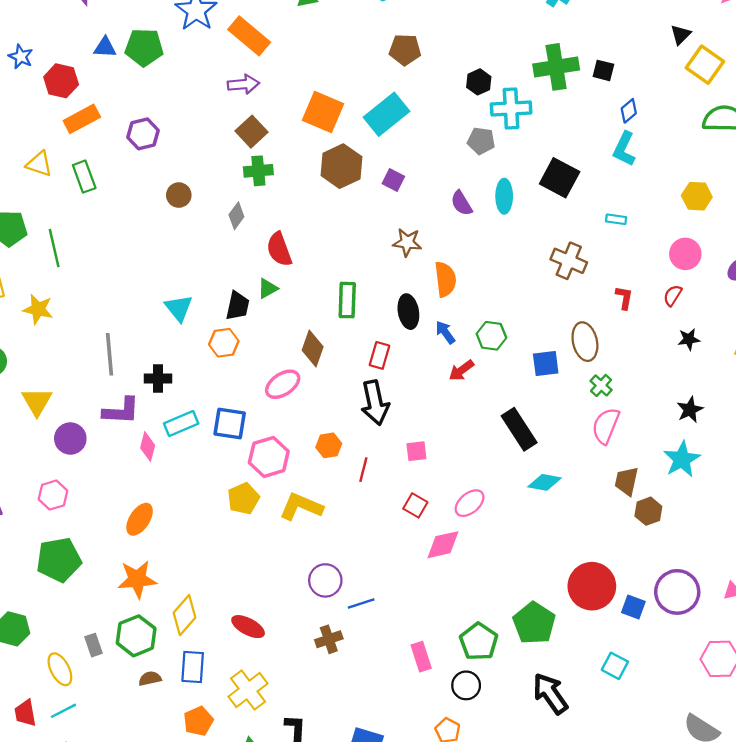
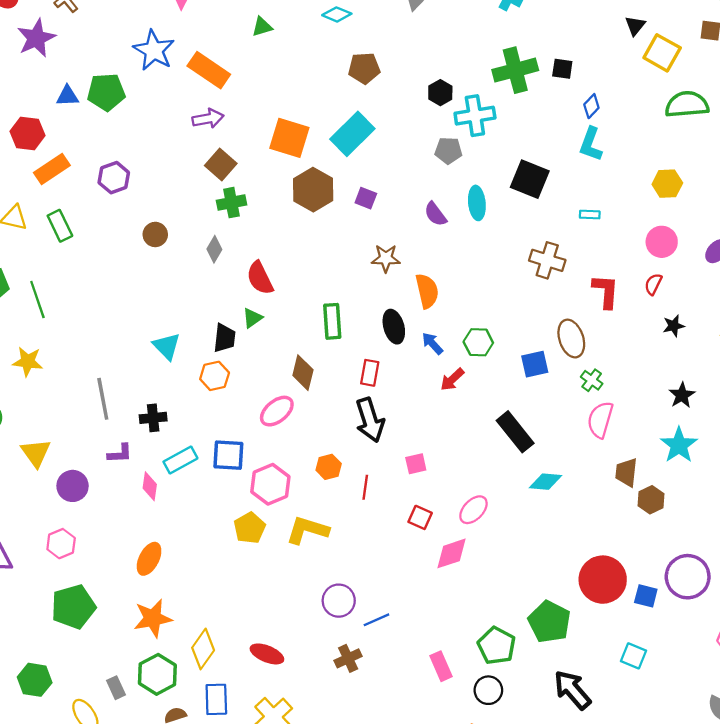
red L-shape: (624, 298) -> (606, 291), size x1.5
purple L-shape: (121, 411) -> (120, 453), size x0.7

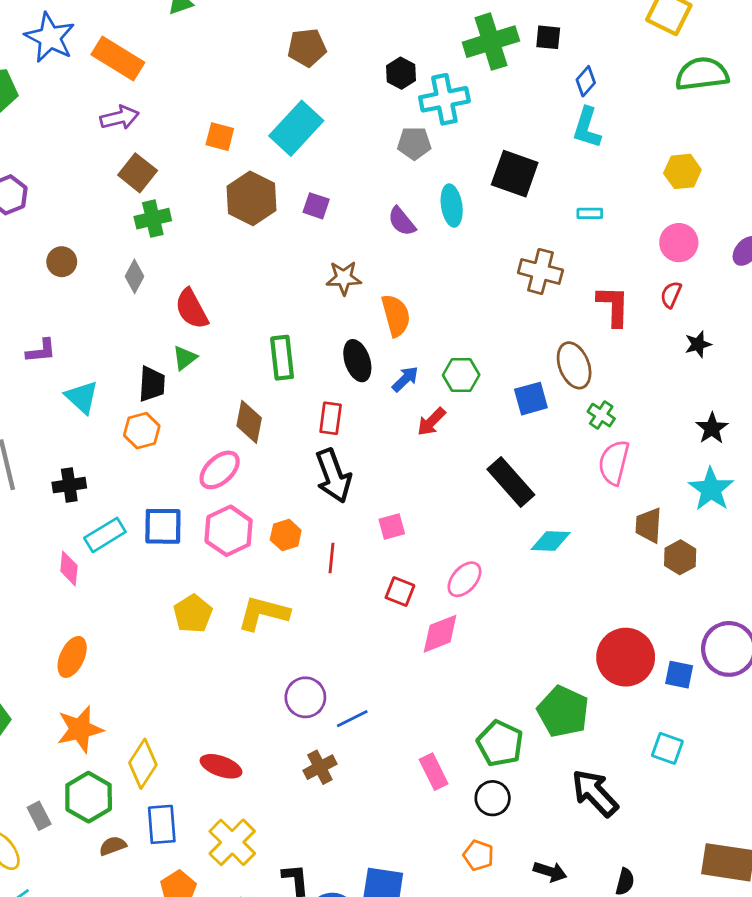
orange square: (289, 138) -> (220, 137), size x0.6
blue arrow: (432, 343) -> (405, 379), turned 90
purple L-shape: (120, 453) -> (41, 351), moved
pink hexagon: (270, 484) -> (229, 531), moved

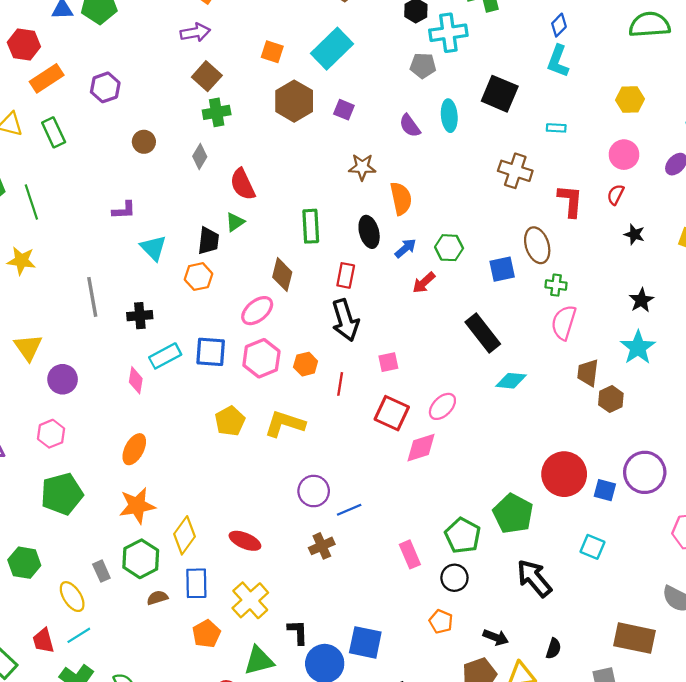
black star: (698, 344) -> (634, 234), turned 30
green cross: (601, 415) -> (556, 285), turned -30
red square: (400, 592) -> (392, 413), size x1.5

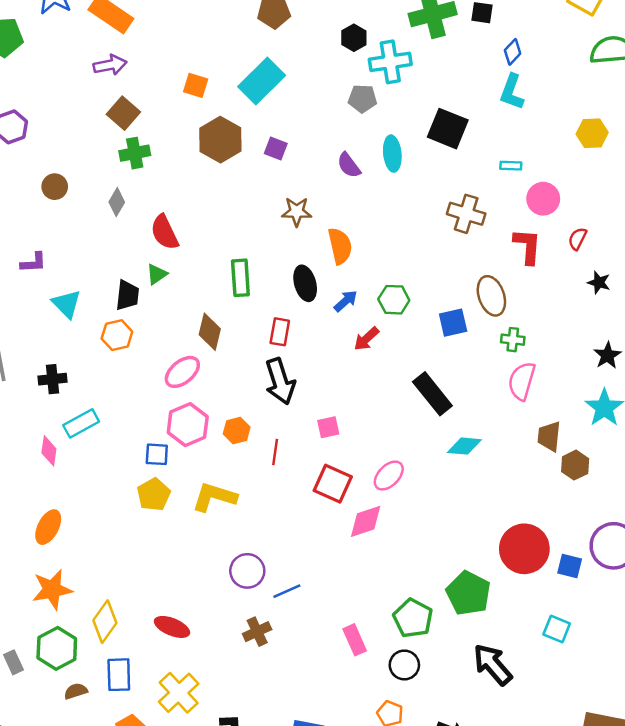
pink circle: (624, 155) -> (543, 199), moved
blue square: (211, 352) -> (157, 454), moved, size x0.7

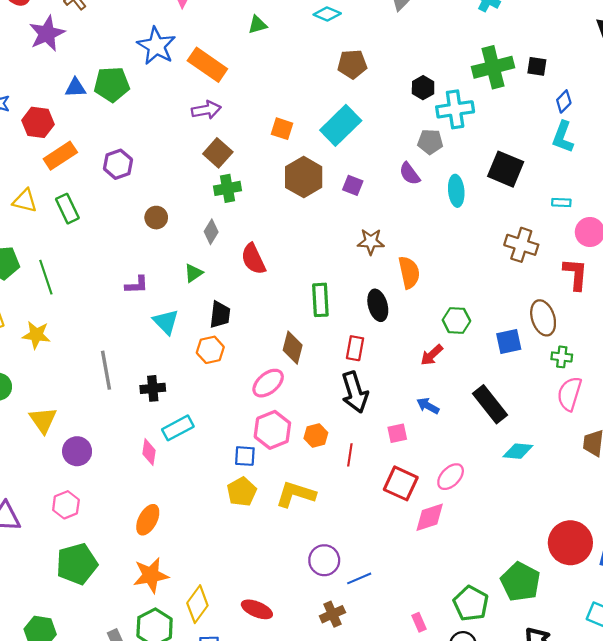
purple semicircle: (349, 165) -> (410, 174), moved
green triangle: (157, 274) -> (194, 273), moved
blue arrow: (346, 301) -> (428, 406), moved, turned -110
pink rectangle: (355, 640) -> (419, 622), size x0.7

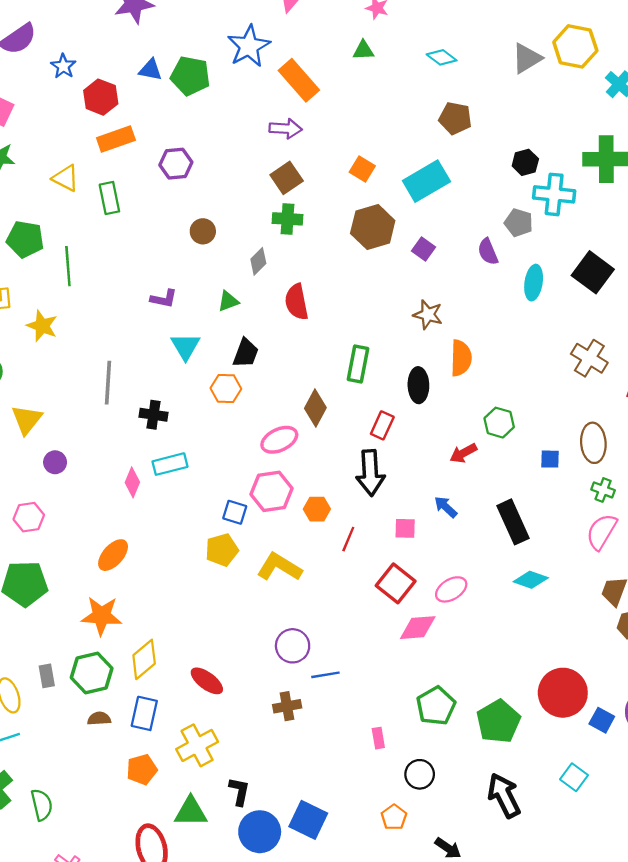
blue square: (509, 341) -> (550, 459), size x0.7
purple circle: (77, 451) -> (55, 462), size x0.7
green pentagon: (471, 603) -> (436, 706), moved

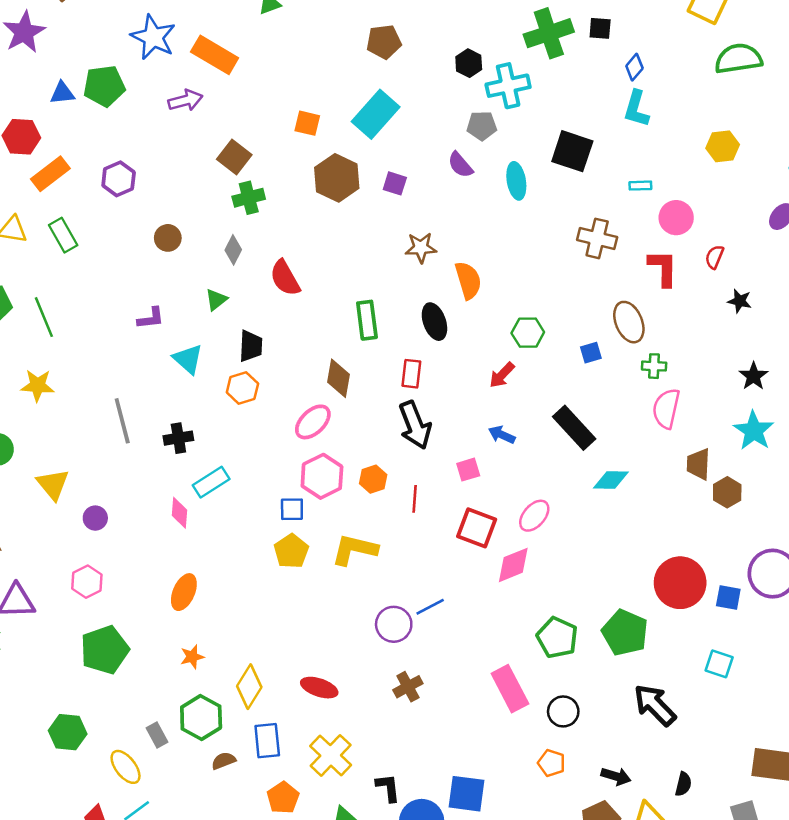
purple arrow: (286, 129) -> (185, 100), moved
orange star: (101, 616) -> (192, 657), size x0.6
blue line: (325, 675) -> (430, 607), moved
pink rectangle: (378, 738) -> (510, 689), size x2.0

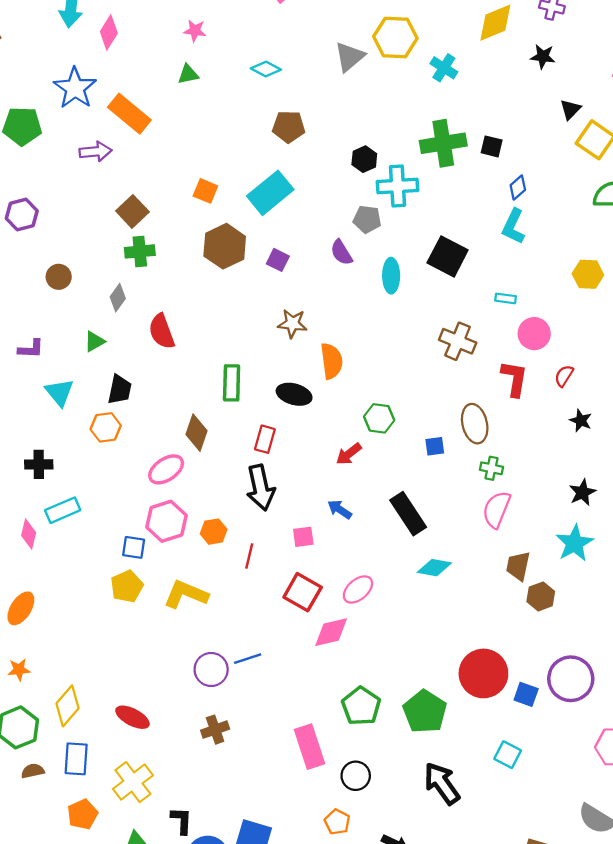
black ellipse: (434, 322) -> (294, 394), turned -64

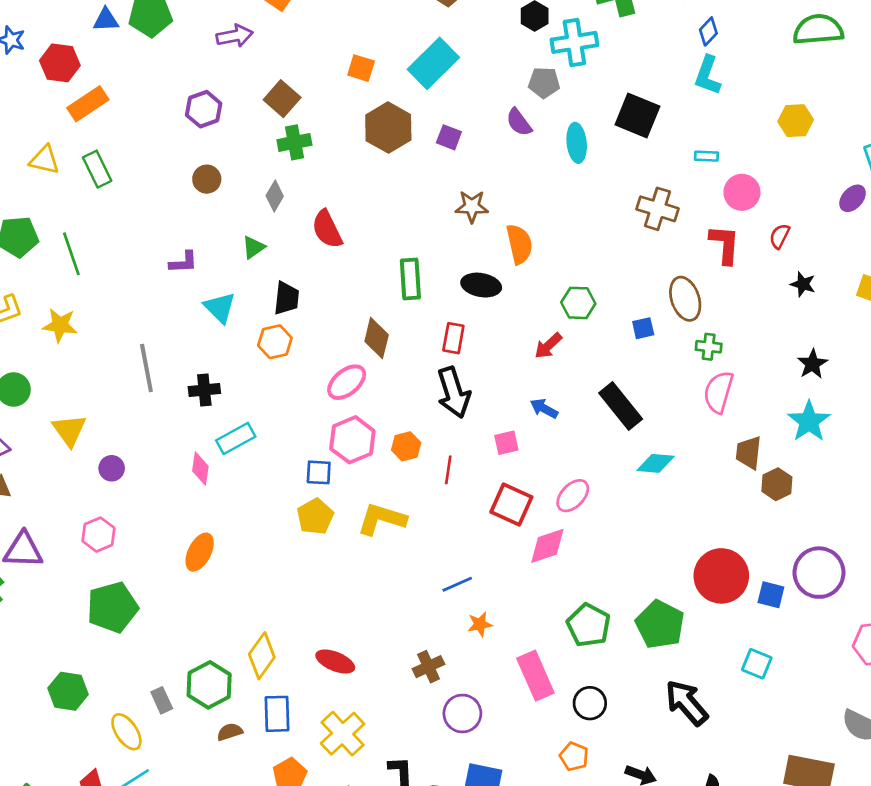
purple hexagon: (22, 215) -> (204, 109), moved
purple circle: (211, 669) -> (462, 713), moved
orange star: (19, 670) -> (480, 624), moved

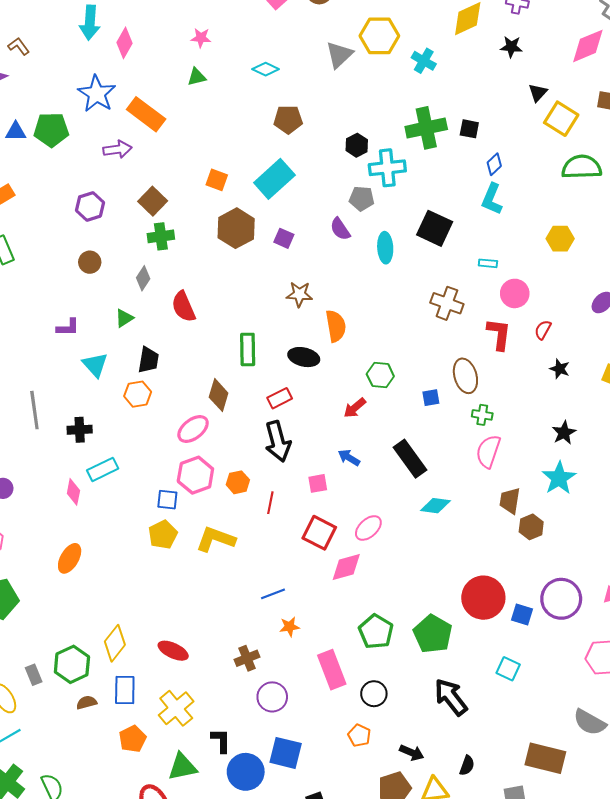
red rectangle: (453, 338) -> (280, 398), turned 50

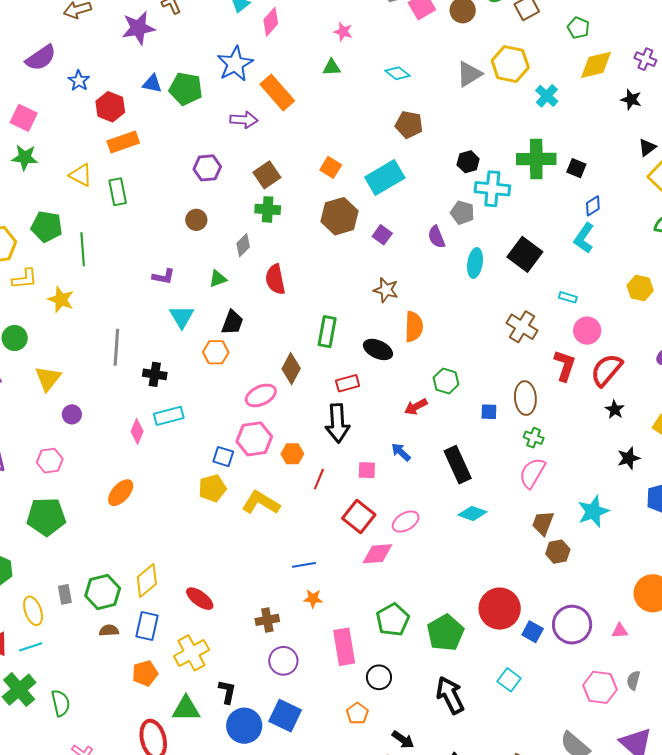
red semicircle: (543, 330) -> (607, 370), size x1.8
black star: (564, 433) -> (629, 458), moved

